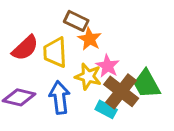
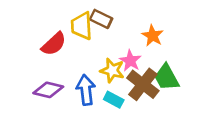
orange star: (90, 39) -> (153, 36), moved
yellow trapezoid: (55, 52) -> (82, 26), moved
cyan rectangle: (106, 109) -> (114, 100), moved

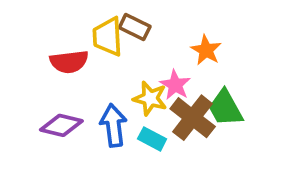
red semicircle: (54, 44) -> (69, 62), turned 36

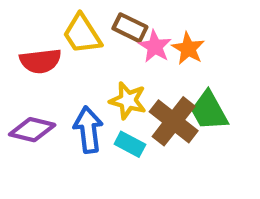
brown rectangle: (135, 27) -> (130, 28), moved
yellow trapezoid: (108, 37) -> (82, 34), turned -30
pink star: (175, 85) -> (155, 46), moved

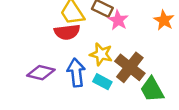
orange star: (188, 49) -> (164, 20), moved
red semicircle: (40, 61) -> (67, 32), moved
green trapezoid: (209, 111) -> (152, 90), moved

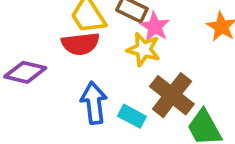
yellow star: (101, 54) -> (143, 49), moved
purple diamond: (41, 73) -> (25, 72), moved

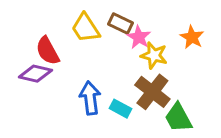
red semicircle: (80, 44) -> (48, 51), moved, turned 68
yellow star: (143, 49) -> (154, 55), moved

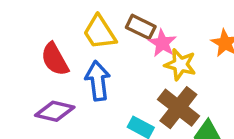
purple diamond: (35, 74) -> (55, 111), moved
blue arrow: (90, 98) -> (98, 81), moved

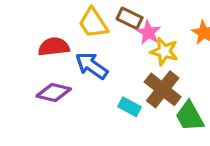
red semicircle: (55, 59) -> (54, 47), turned 112
blue arrow: (98, 81) -> (92, 66), turned -48

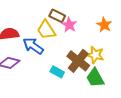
yellow trapezoid: (93, 23) -> (46, 30), moved
yellow star: (164, 51) -> (95, 55), moved

